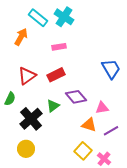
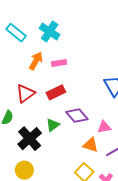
cyan cross: (64, 17) -> (50, 32), moved
cyan rectangle: (38, 18) -> (16, 33), moved
orange arrow: (21, 37) -> (36, 61), moved

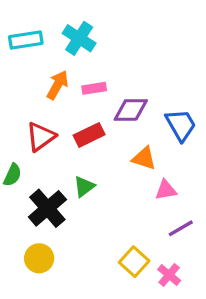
cyan rectangle: (16, 33) -> (26, 40), turned -48
purple diamond: (77, 116) -> (131, 110), moved, turned -50
orange triangle: (91, 145) -> (144, 158), moved

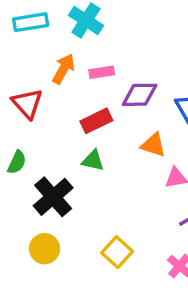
red triangle: (41, 137) -> (27, 103), moved, turned -36
green triangle: (84, 187) -> (93, 161), moved, turned 50
yellow square: (134, 262) -> (117, 252), moved

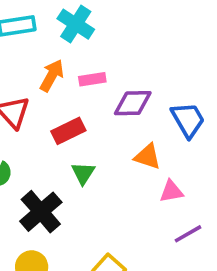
red rectangle: (96, 121) -> (68, 131), moved
green triangle: (93, 161) -> (83, 173), turned 50

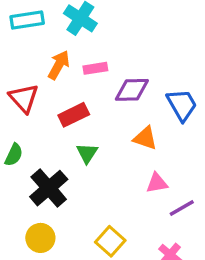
pink triangle: (171, 191) -> (157, 183), moved

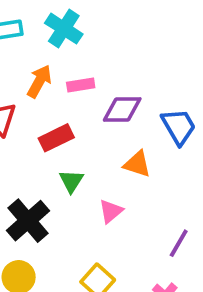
pink triangle: (157, 183) -> (111, 211), moved, turned -30
purple line: (182, 208) -> (179, 243), turned -30

